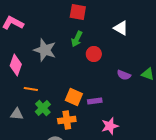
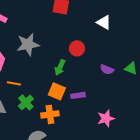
green arrow: (77, 39) -> (60, 67), moved
gray star: (45, 50) -> (28, 44), turned -30
pink star: (110, 126) -> (106, 118), moved

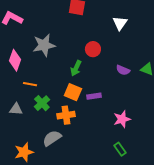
white triangle: (104, 22) -> (120, 23), turned 35

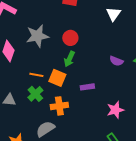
red circle: (93, 49) -> (70, 38), moved
orange line: (30, 84) -> (36, 75), moved
orange square: (73, 92) -> (57, 78), moved

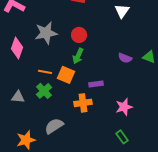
orange cross: (59, 106) -> (83, 103), moved

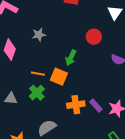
gray star: (46, 33) -> (39, 35), size x0.6
red circle: (79, 35) -> (94, 37), moved
purple rectangle: (96, 84) -> (96, 106), moved, turned 56

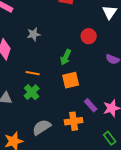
orange square: (59, 77) -> (71, 80), moved, turned -36
orange cross: (76, 105) -> (74, 121), moved

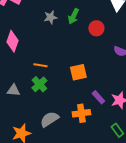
gray star: (34, 34) -> (50, 17), moved
green arrow: (66, 57) -> (73, 16), moved

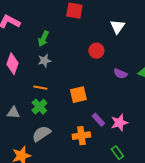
green arrow: (73, 16) -> (43, 39), moved
gray star: (50, 17) -> (44, 61), moved
gray semicircle: (49, 119) -> (41, 134), moved

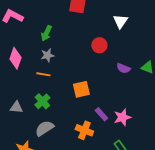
orange line: (40, 88) -> (43, 74), moved
orange cross: (81, 136) -> (84, 130), turned 30

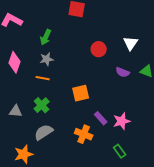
white triangle: (120, 21) -> (131, 43), moved

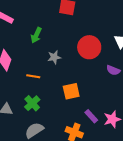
red circle: (99, 49) -> (89, 47), size x1.5
gray star: (47, 59) -> (54, 57), moved

